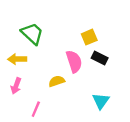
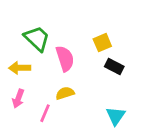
pink semicircle: (74, 61) -> (65, 59), moved
pink line: (36, 109) -> (45, 113), moved

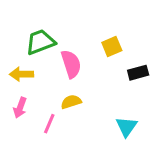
green trapezoid: (37, 39) -> (40, 42), turned -64
black rectangle: (114, 67) -> (138, 73), moved, turned -42

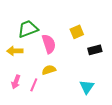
pink arrow: (20, 108) -> (16, 82), moved

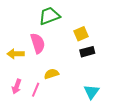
green trapezoid: (28, 29) -> (49, 16), moved
pink semicircle: (49, 44) -> (38, 43), moved
black rectangle: (95, 50) -> (87, 52), moved

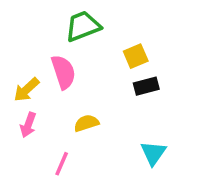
yellow arrow: (16, 54) -> (26, 90), turned -42
pink arrow: (17, 86) -> (28, 125), moved
pink line: (36, 90) -> (62, 164), moved

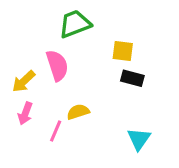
yellow square: (136, 56) -> (123, 51), turned 30
black rectangle: (146, 86) -> (132, 78), turned 30
pink line: (62, 164) -> (56, 131), moved

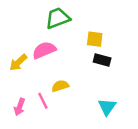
pink semicircle: (57, 65) -> (44, 50), turned -95
pink arrow: (25, 113) -> (19, 107), moved
pink line: (56, 131) -> (43, 101), turned -49

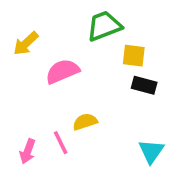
green trapezoid: (58, 18) -> (104, 26), moved
yellow arrow: (18, 63) -> (26, 43), moved

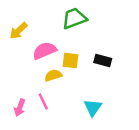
yellow square: (134, 56) -> (71, 61), moved
yellow semicircle: (85, 122) -> (53, 75), moved
cyan triangle: (151, 151) -> (93, 108), moved

